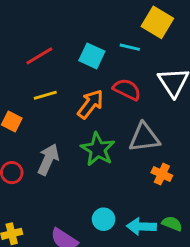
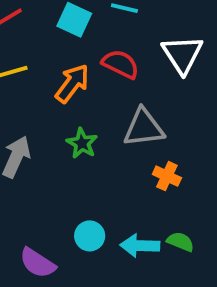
green star: (98, 149) -> (82, 143), size x0.7

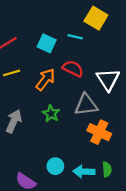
white triangle: (182, 54) -> (108, 79), moved
orange cross: (167, 176) -> (99, 132), size x1.5
green semicircle: (180, 242) -> (107, 169), turned 64

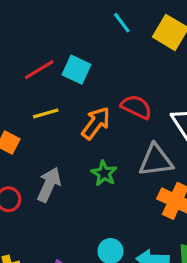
cyan line: (75, 37) -> (122, 23), moved, turned 40
cyan square: (47, 43) -> (76, 70), moved

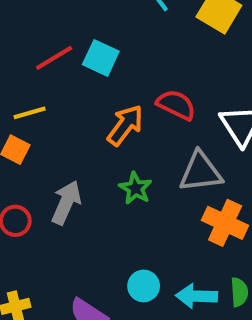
yellow line: (46, 113) -> (30, 113), moved

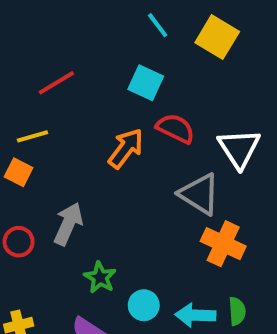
cyan square: (101, 58) -> (146, 83), moved
gray triangle: (201, 172) -> (199, 194), turned 39
green star: (135, 188) -> (100, 277), moved

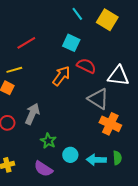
white triangle: (239, 148) -> (118, 76), turned -50

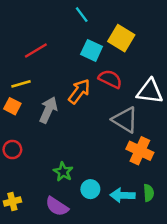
cyan line: (77, 14) -> (82, 15), moved
yellow square: (107, 20) -> (121, 38), moved
gray arrow: (32, 114) -> (48, 110), moved

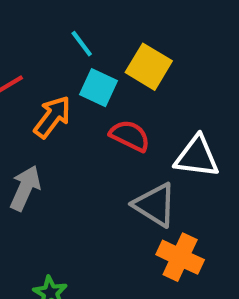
cyan line: (82, 15) -> (82, 44), moved
orange arrow: (79, 91) -> (52, 117), moved

